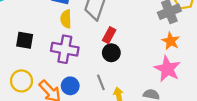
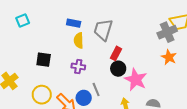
purple cross: (65, 49) -> (78, 66), size x0.6
pink star: (167, 69) -> (136, 80), moved
gray line: (101, 82) -> (96, 89), moved

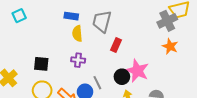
black square: (44, 60) -> (41, 64), moved
black circle: (118, 69) -> (122, 77), moved

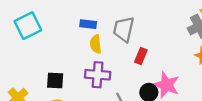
cyan square: (19, 16) -> (28, 26), size x1.6
purple cross: (78, 60) -> (98, 75), size x1.5

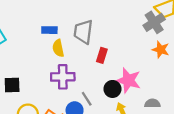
black square: (55, 80) -> (12, 85), moved

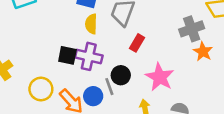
gray cross: (154, 22) -> (192, 29), moved
black square: (12, 85) -> (67, 55), moved
black circle: (112, 89) -> (121, 75), moved

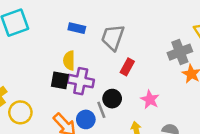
yellow semicircle: (91, 24) -> (69, 60), moved
pink star: (160, 77) -> (150, 100), size x0.7
yellow circle: (41, 89) -> (20, 112), moved

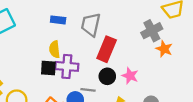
red rectangle: (127, 67) -> (107, 49), size x1.6
black circle: (112, 99) -> (107, 76), moved
gray line: (101, 110) -> (88, 90), turned -56

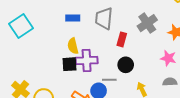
gray cross: (152, 31) -> (147, 23), moved
red rectangle: (107, 49) -> (122, 39), size x0.6
pink star: (130, 76) -> (168, 58), moved

